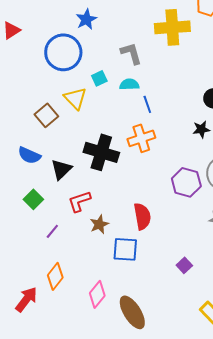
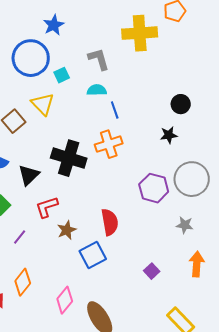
cyan square: (99, 78) -> (62, 75), moved
blue square: (125, 249) -> (93, 255), turned -32

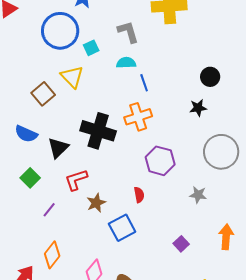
purple hexagon: (154, 188) -> (160, 161), moved
red semicircle: (110, 222) -> (139, 195), size x0.6
gray star: (185, 225) -> (198, 195), moved

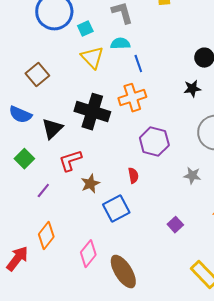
yellow triangle: (72, 77) -> (92, 58), moved

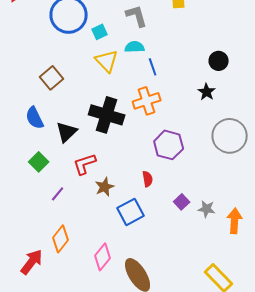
black star: (192, 89) -> (207, 92), turned -30
blue semicircle: (20, 115) -> (35, 118), turned 40
gray star: (192, 176) -> (207, 209), moved
purple square: (175, 225) -> (182, 202), moved

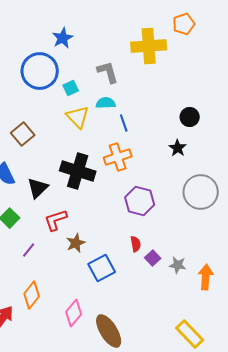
red semicircle: (148, 179) -> (136, 244), moved

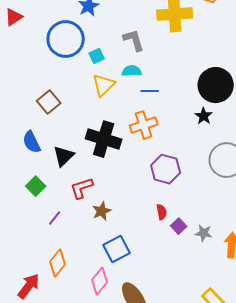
yellow triangle: (78, 117) -> (104, 85), turned 30
black circle: (190, 117) -> (216, 85), size x1.8
blue line: (124, 123) -> (150, 91), turned -72
blue square: (102, 268) -> (117, 249), moved

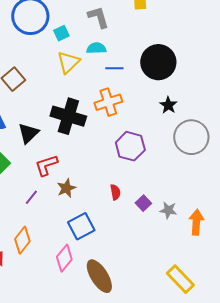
black circle: (216, 85) -> (158, 62), moved
black star: (204, 116) -> (168, 105), moved
red semicircle: (162, 212) -> (115, 192), moved
purple line: (55, 218) -> (31, 197), moved

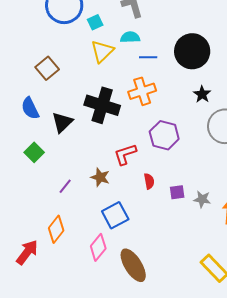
red L-shape: (46, 165) -> (125, 154), moved
brown star: (66, 188) -> (100, 177), turned -30
purple square: (143, 203) -> (177, 192), turned 35

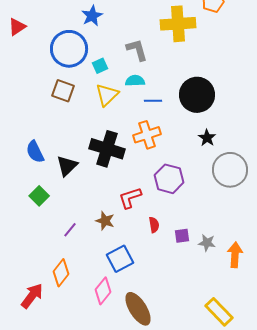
brown square: (47, 68) -> (63, 91), moved, turned -30

